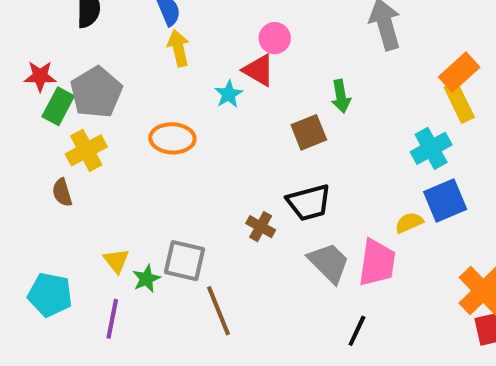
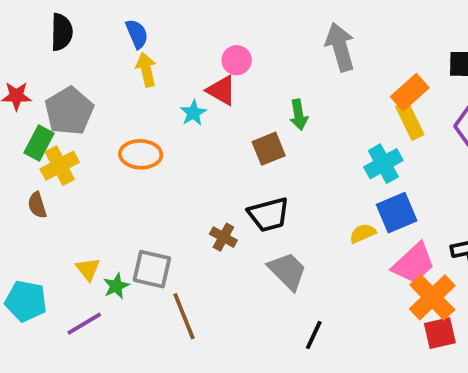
green rectangle: (58, 106) -> (39, 143), moved
pink trapezoid: (377, 263) -> (414, 263), moved, turned 39
purple line: (112, 319) -> (84, 324), turned 48

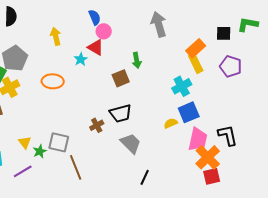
blue semicircle: (137, 34) -> (95, 17), moved
brown cross: (223, 237) -> (97, 125), turned 32
pink trapezoid: (414, 263) -> (198, 139), turned -35

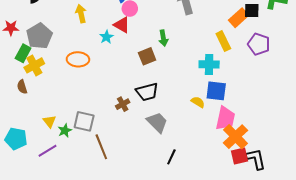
orange rectangle: (196, 48) -> (239, 18), moved
cyan cross: (182, 86) -> (209, 64), turned 30
blue square: (189, 112) -> (216, 91), turned 30
yellow semicircle: (171, 123) -> (198, 102), turned 56
black L-shape: (228, 135) -> (256, 159), moved

